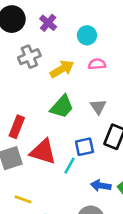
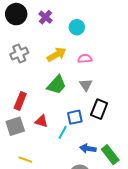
gray cross: (29, 57) -> (19, 53), moved
pink semicircle: (97, 64) -> (85, 59), moved
red triangle: (43, 152) -> (41, 121), size x0.6

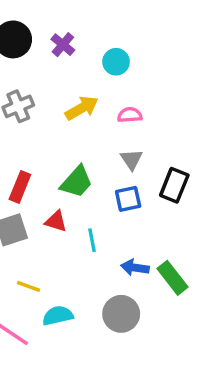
green trapezoid: (57, 85) -> (77, 182), moved
black rectangle: (99, 109) -> (174, 185), moved
blue square: (75, 117) -> (128, 199), moved
cyan line: (63, 132) -> (92, 240), turned -40

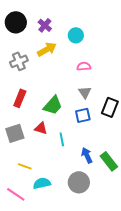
yellow arrow: (82, 108) -> (47, 49), moved
red rectangle: (20, 187) -> (20, 98), moved
blue arrow: (135, 268) -> (87, 155), turned 56

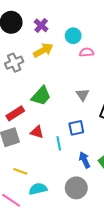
pink semicircle: (84, 66) -> (87, 52), moved
red rectangle: (20, 98) -> (15, 113), moved, turned 36
green trapezoid: (53, 105) -> (41, 96), moved
blue square: (83, 115) -> (76, 128), moved

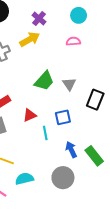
purple cross: (41, 25) -> (39, 18), moved
cyan circle: (73, 36) -> (79, 15), moved
green trapezoid: (41, 96) -> (44, 81), moved
red triangle: (37, 132) -> (30, 115), moved, turned -40

